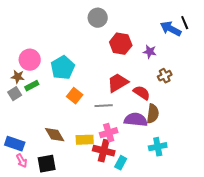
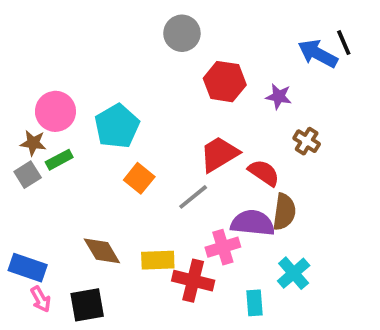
brown cross: (165, 76) -> (307, 141), turned -32
gray line: (104, 106) -> (193, 197), turned -36
pink cross: (109, 133) -> (223, 247), moved
cyan cross: (158, 147) -> (294, 273), turned -30
cyan rectangle: (121, 163) -> (255, 303), moved, turned -32

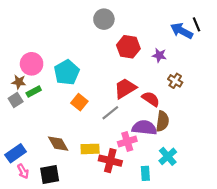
blue rectangle: (28, 268) -> (16, 153), turned -54

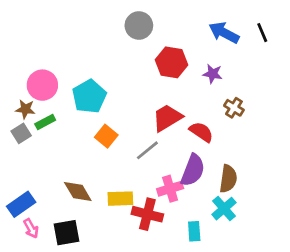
blue arrow: (182, 31) -> (224, 33), moved
brown semicircle: (162, 121) -> (228, 179), moved
purple semicircle: (144, 128) -> (193, 170), turned 105

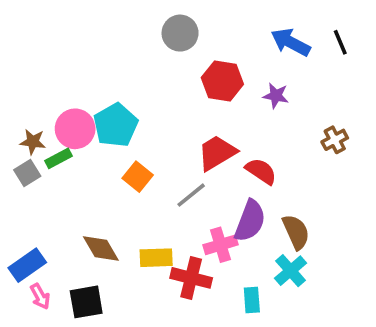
pink circle: (42, 85) -> (75, 129), moved
brown cross: (234, 108) -> (335, 140), moved, turned 30
brown semicircle: (228, 179) -> (296, 232), turned -32

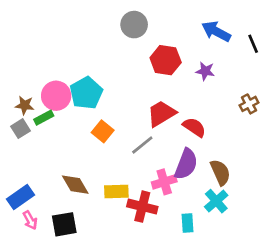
black line: (340, 42) -> (253, 44), moved

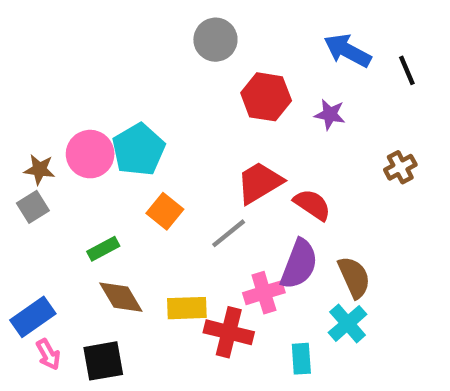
green rectangle: (44, 118) -> (103, 249), moved

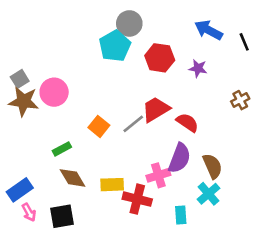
cyan pentagon: (138, 150) -> (115, 46), moved
brown star: (39, 169) -> (24, 101), size x1.6
gray square: (33, 207) -> (20, 79), moved
gray line: (229, 233) -> (133, 124), moved

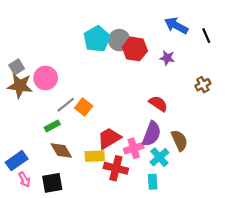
gray circle: (129, 23) -> (119, 40), moved
red trapezoid: (156, 109) -> (109, 138), moved
gray line: (133, 124) -> (66, 105), moved
cyan cross: (209, 194) -> (159, 157), moved

